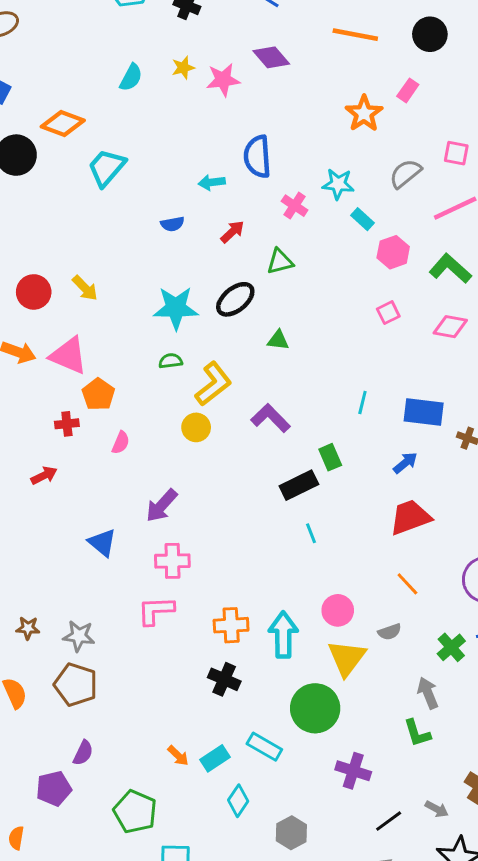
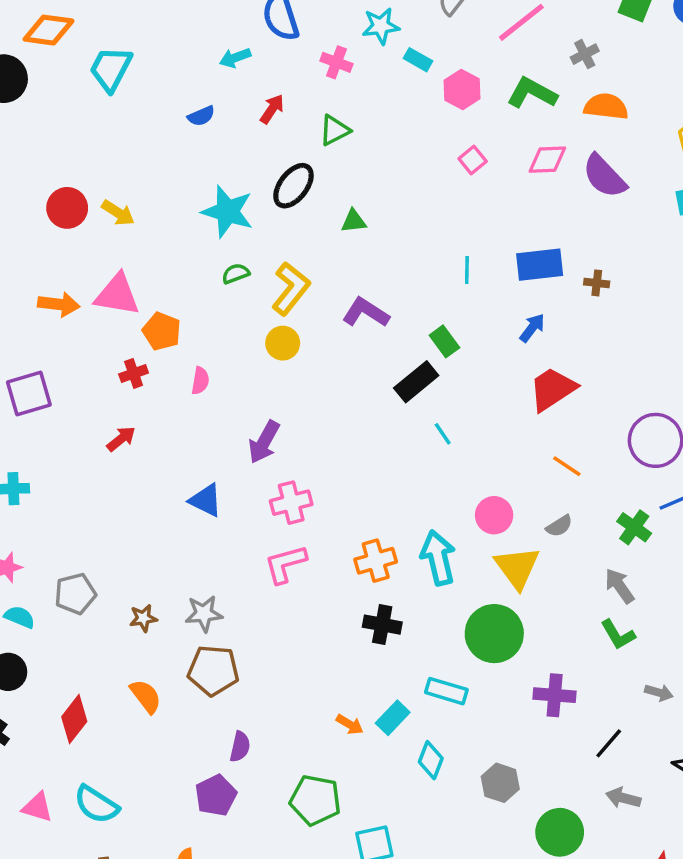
red circle: (34, 292) -> (67, 208), moved
cyan star: (176, 308) -> (228, 212), turned 30
gray arrow: (437, 809) -> (659, 693), moved

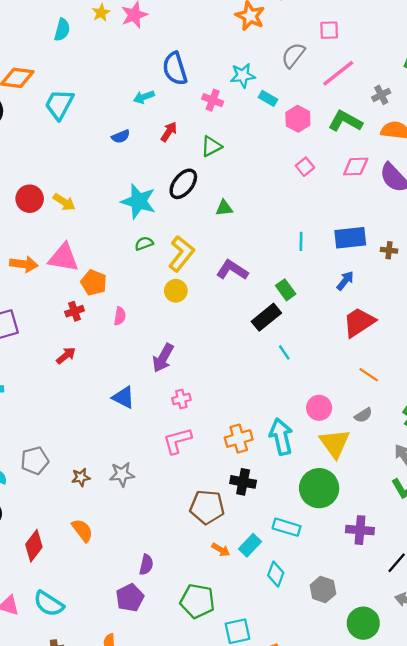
pink cross: (291, 503) -> (181, 399), size x0.7
brown pentagon: (213, 670) -> (207, 507), moved

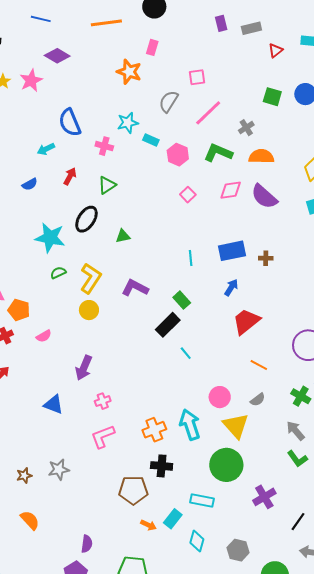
pink semicircle: (120, 316) -> (44, 336), turned 56
purple cross: (360, 530) -> (264, 497), turned -30

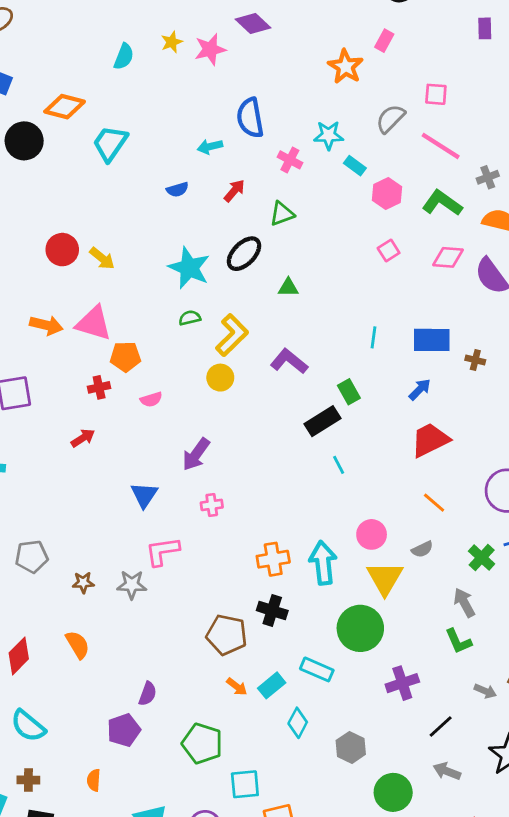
pink line: (208, 113) -> (441, 146), turned 64
orange pentagon: (19, 310) -> (125, 357), turned -30
blue triangle: (54, 404) -> (144, 495), turned 30
pink L-shape: (103, 437) -> (162, 551), moved

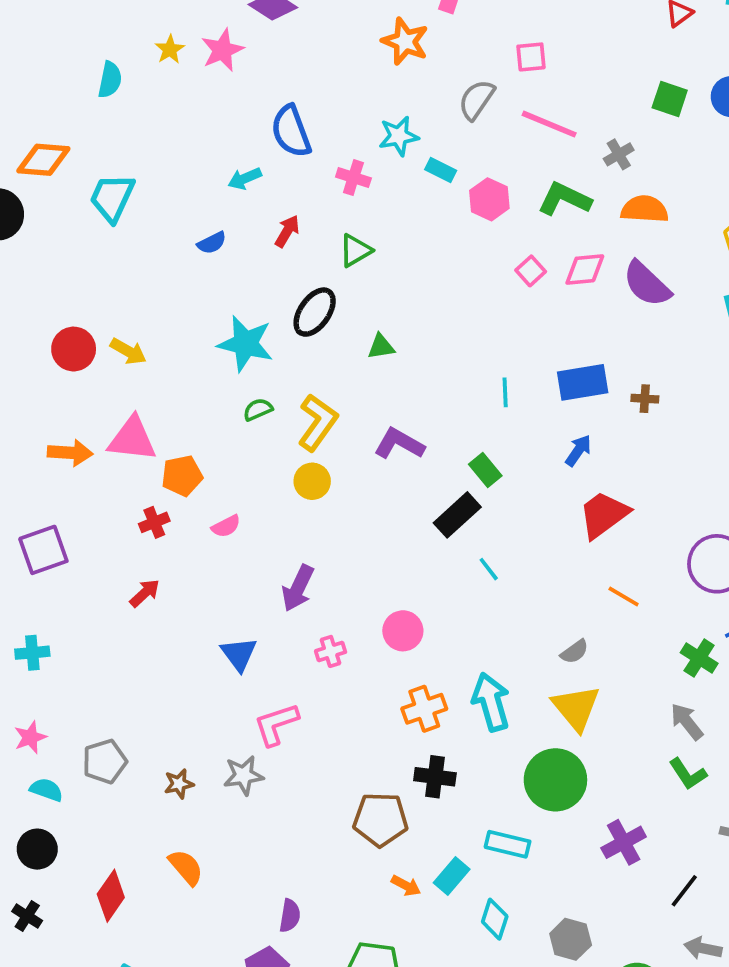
pink square: (389, 251) -> (531, 271), moved
pink circle: (372, 534) -> (403, 631), moved
gray semicircle: (422, 549) -> (574, 652), moved

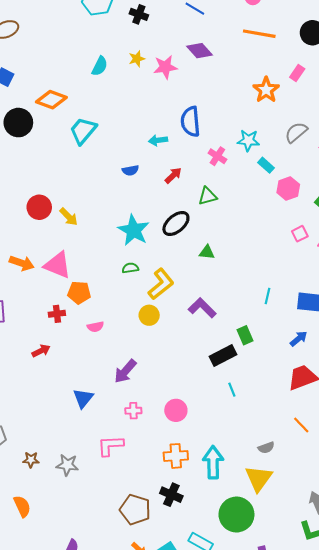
pink L-shape: (276, 724) -> (110, 446), moved

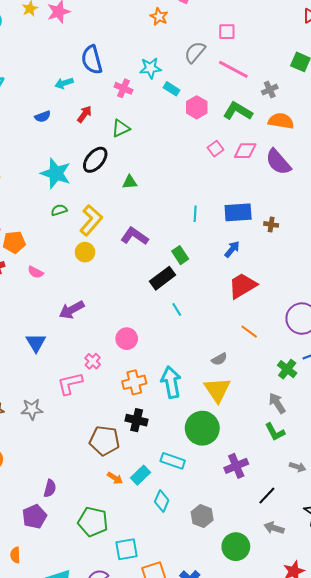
orange star: (266, 90) -> (159, 17), size x0.7
pink semicircle: (95, 327) -> (36, 272), turned 49
purple arrow: (125, 371) -> (72, 310), turned 30
pink cross: (133, 411) -> (93, 361), moved, turned -35

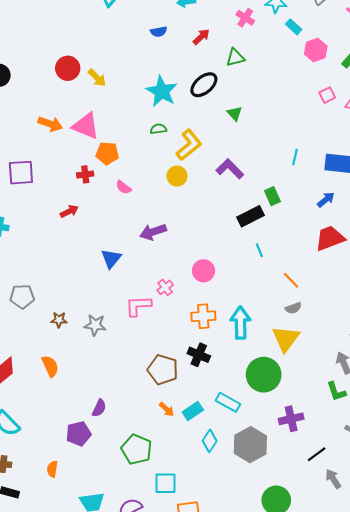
green triangle: (130, 182) -> (235, 113), turned 42
orange line: (249, 332) -> (291, 280), moved
gray hexagon: (202, 516) -> (250, 445), moved, size x1.5
gray arrow: (274, 528) -> (333, 479), moved, turned 30

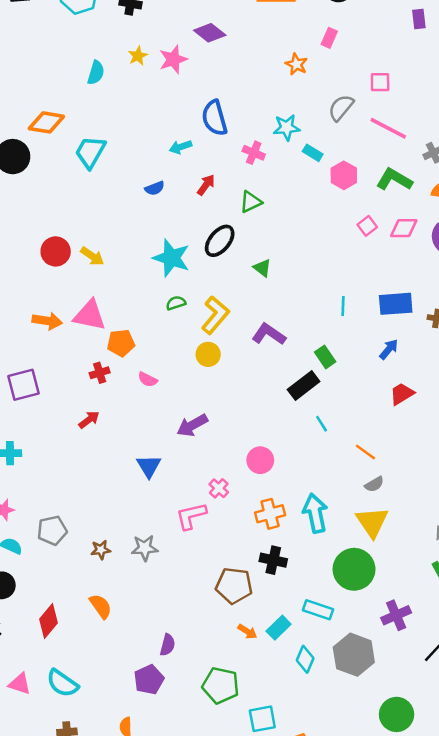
red trapezoid: (330, 238) -> (402, 394), size x0.7

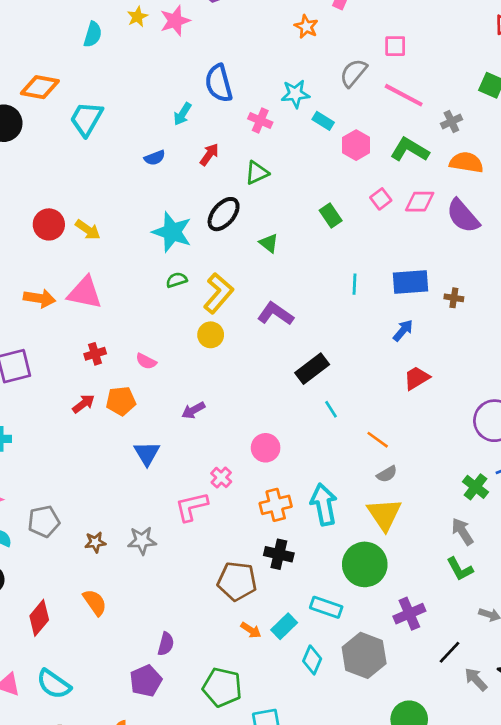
cyan arrow: (181, 147) -> (182, 114), turned -40
orange pentagon: (121, 343) -> (121, 401), moved
green rectangle: (325, 357) -> (331, 215), moved
purple arrow: (192, 425) -> (193, 410), size x0.7

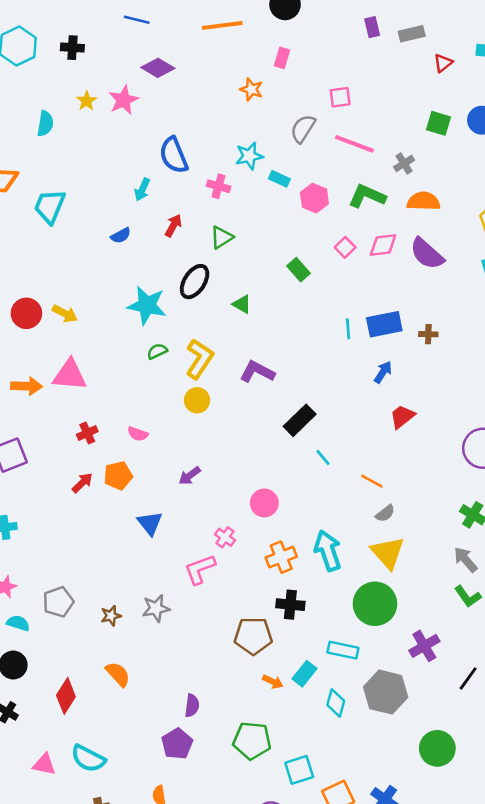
cyan line: (354, 284) -> (348, 329), moved

